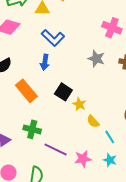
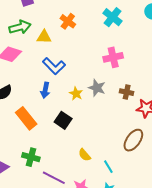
pink cross: (112, 28) -> (113, 57), turned -36
yellow star: (79, 104) -> (76, 94), moved
yellow semicircle: (93, 121) -> (85, 155), moved

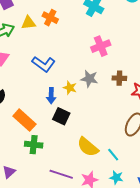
yellow triangle: (44, 37) -> (28, 23), moved
blue arrow: (45, 90) -> (51, 96), moved
yellow semicircle: (85, 155) -> (88, 147), size x1.6
green cross: (31, 157) -> (34, 145), moved

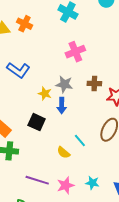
blue arrow: (51, 96) -> (62, 106), moved
yellow semicircle: (88, 147) -> (64, 153), size x0.6
cyan line: (113, 155) -> (80, 141), moved

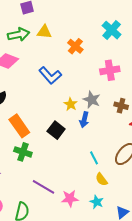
orange cross: (25, 24) -> (75, 46), moved
yellow semicircle: (64, 153) -> (102, 179), moved

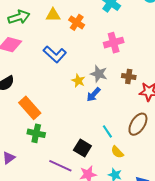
yellow triangle: (44, 32) -> (53, 15), moved
blue arrow: (84, 120) -> (94, 95), turned 35
black square: (56, 130) -> (82, 148), moved

